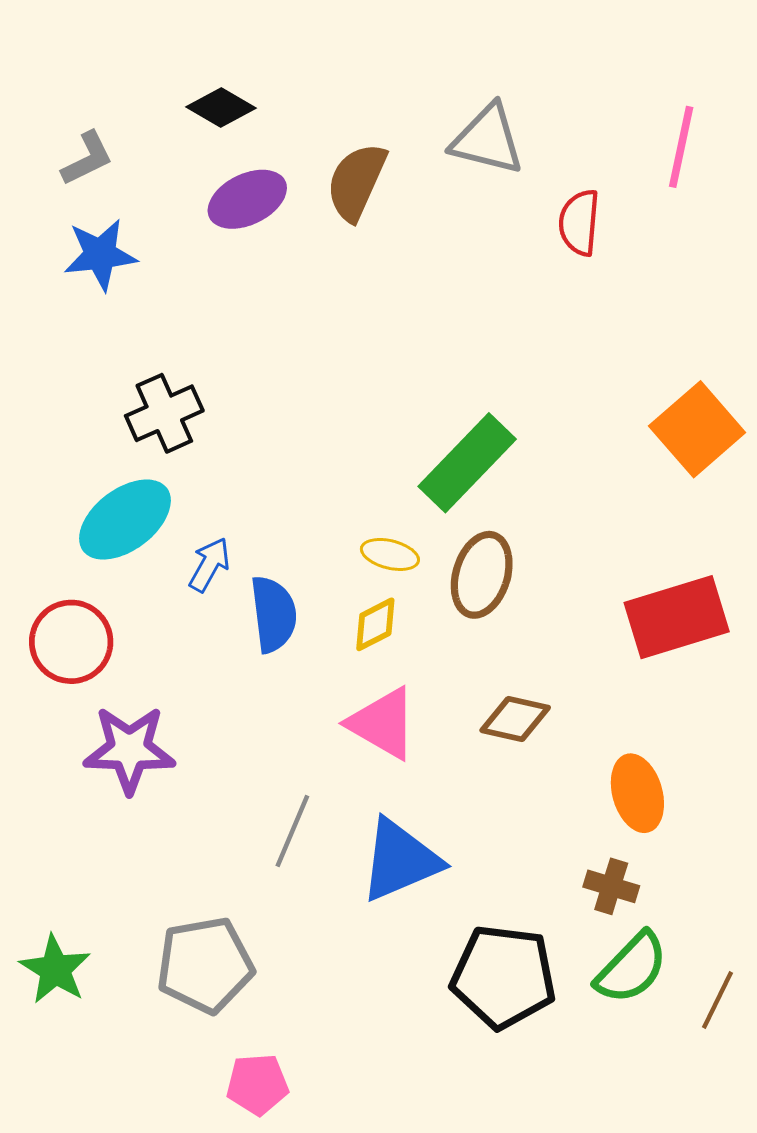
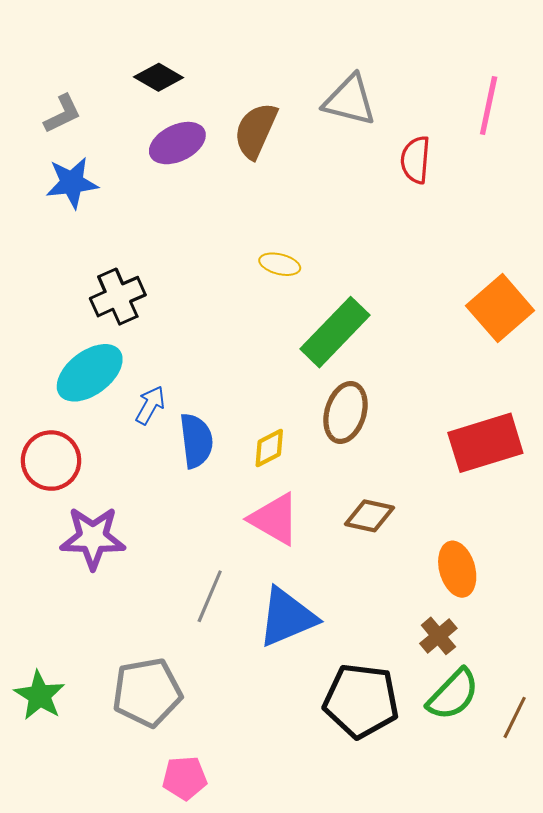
yellow ellipse: (390, 554) -> (280, 264), moved
brown cross: (611, 886) -> (438, 636), turned 33

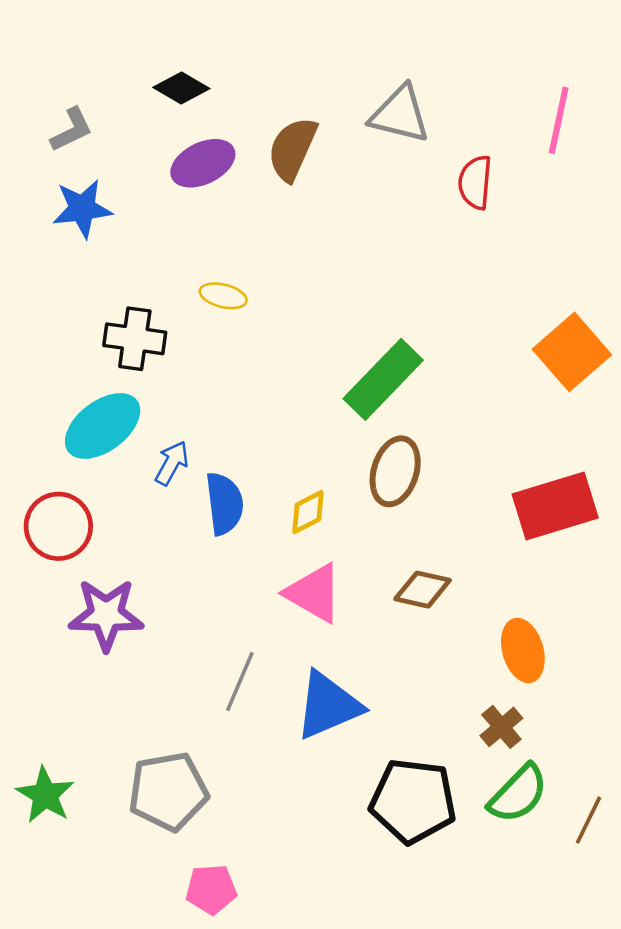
yellow ellipse: (280, 264) -> (223, 296), moved
black cross: (118, 297) -> (135, 339), turned 32

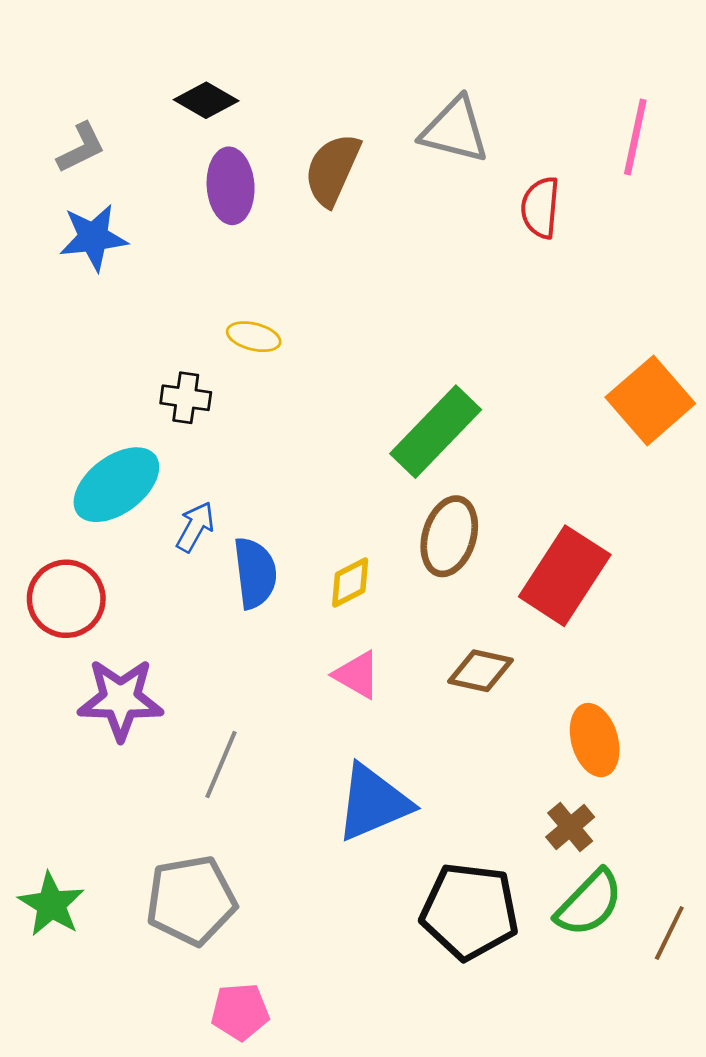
purple ellipse: (203, 163) -> (231, 186), turned -68
black cross: (135, 339) -> (186, 398), moved, size x0.7
red rectangle: (555, 506) -> (565, 576), moved, turned -40
pink triangle: (314, 593) -> (357, 675), size x0.7
gray line: (240, 682) -> (221, 765), moved

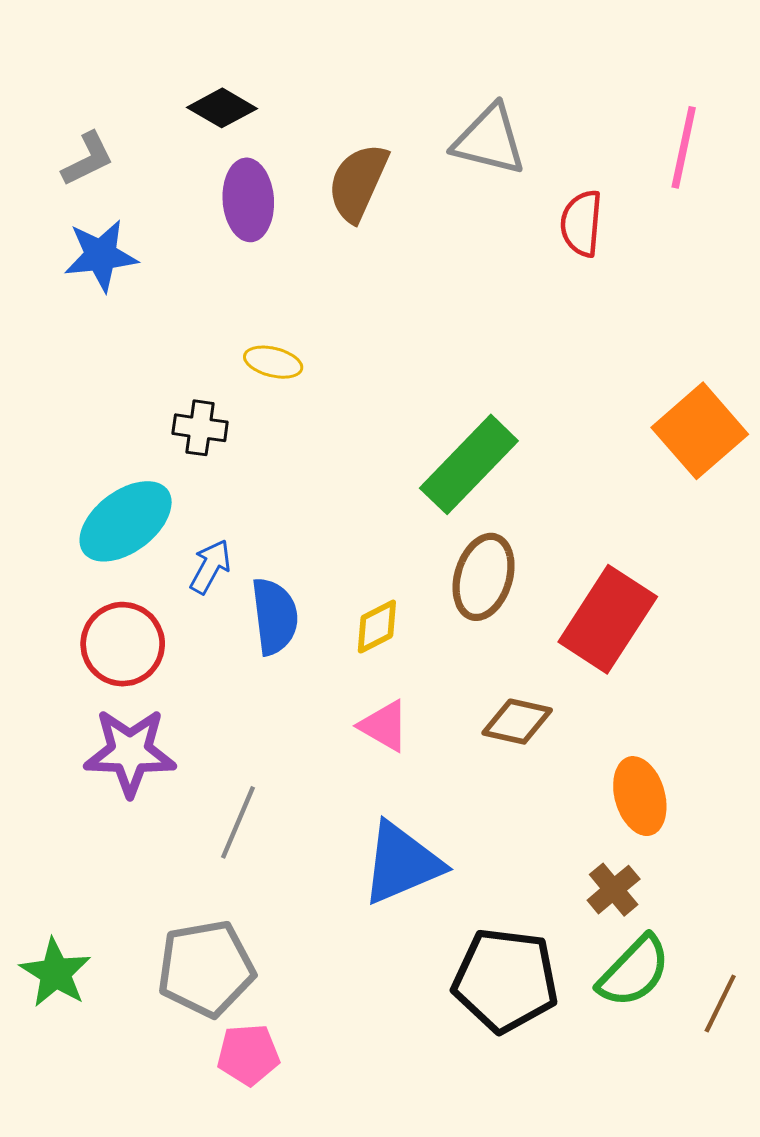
red circle: (66, 599) -> (123, 644), moved
pink pentagon: (240, 1012) -> (248, 1055), moved

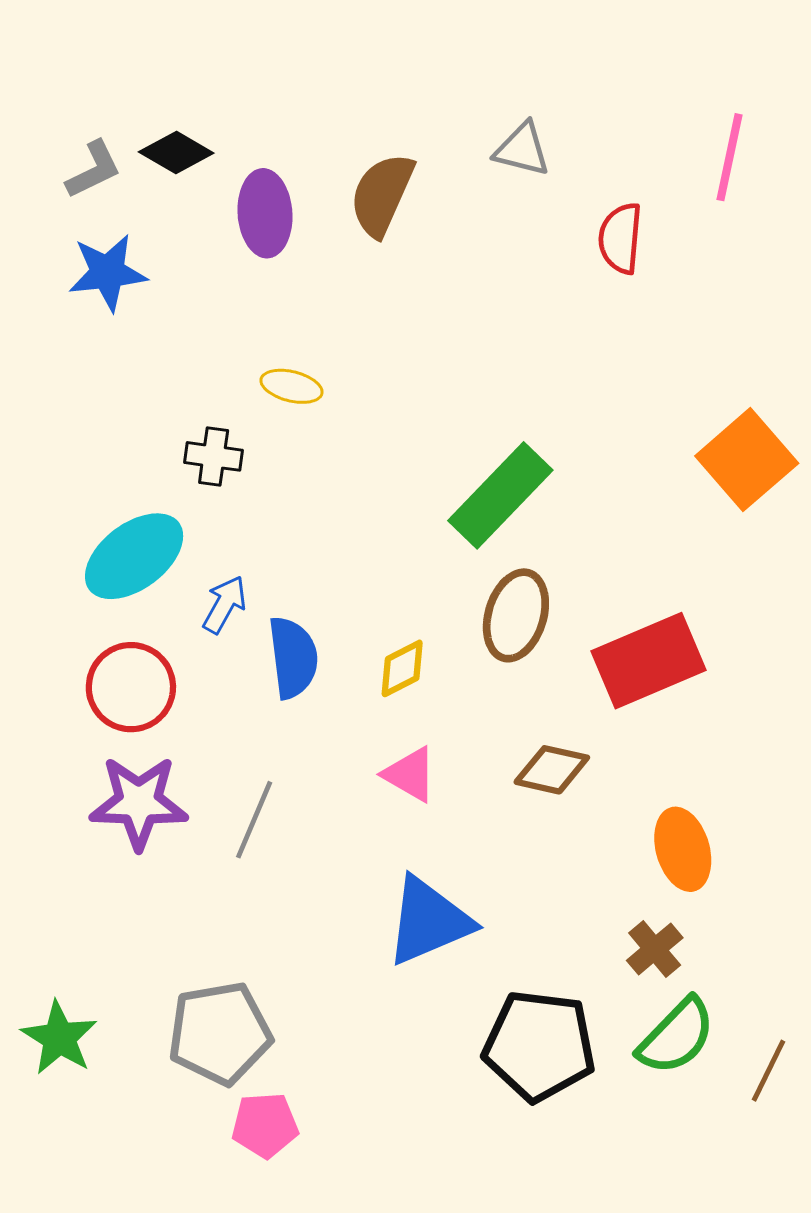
black diamond: (222, 108) -> (176, 152), moved
gray triangle: (489, 140) -> (522, 149), size x0.7
red rectangle: (608, 619) -> (648, 661), turned 34
gray line: (238, 822) -> (254, 820), moved

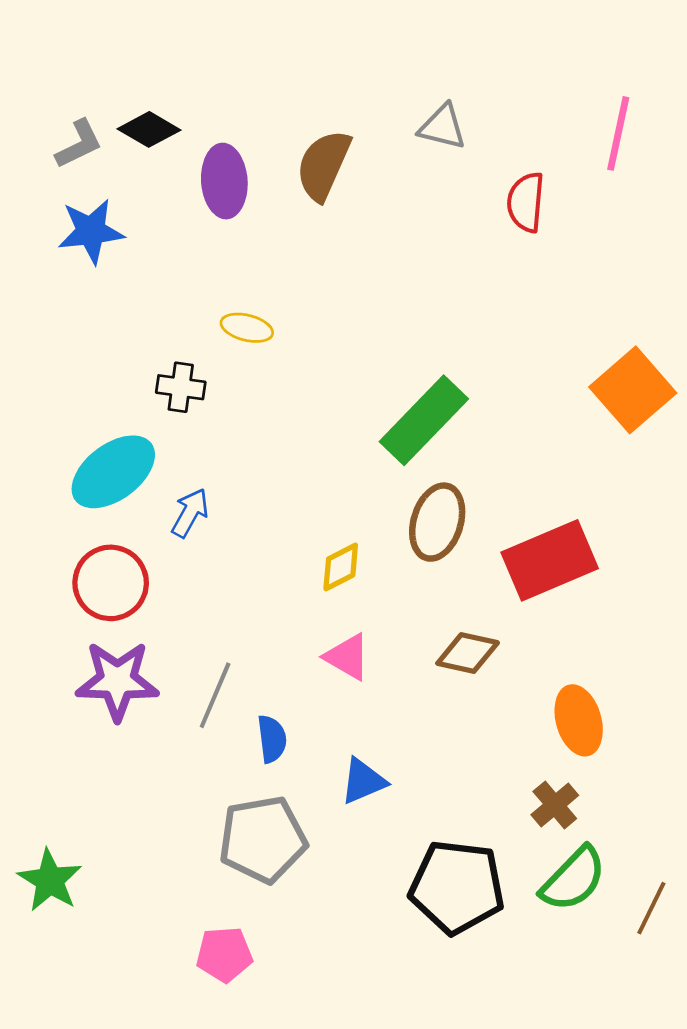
blue semicircle: (293, 658) -> (272, 739), moved, size x0.7
blue triangle: (429, 921) -> (363, 781), size x0.6
gray pentagon: (220, 1033) -> (263, 839), moved

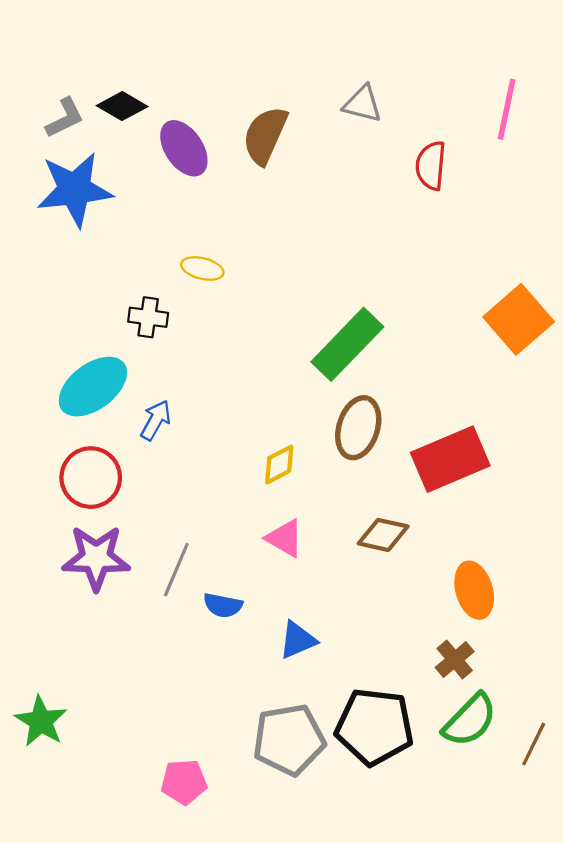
purple ellipse: (224, 181) -> (184, 148), turned -30
blue star: (91, 231) -> (74, 189), size x1.4
blue semicircle: (272, 739) -> (223, 605), turned 108
gray pentagon: (263, 839) -> (289, 740), moved

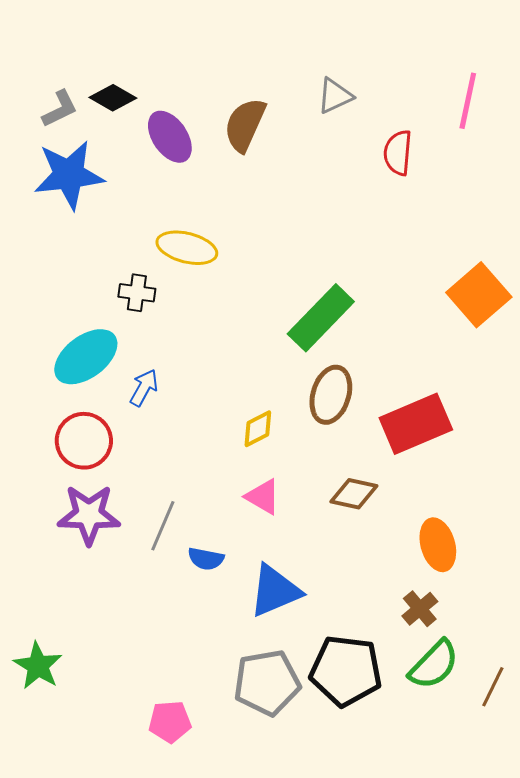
gray triangle: (363, 104) -> (335, 96), turned -39
yellow ellipse: (202, 269) -> (187, 248), size x1.5
blue triangle: (298, 640) -> (275, 591), size x1.5

